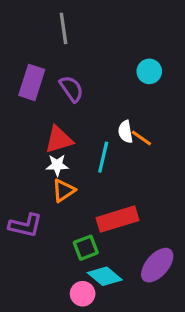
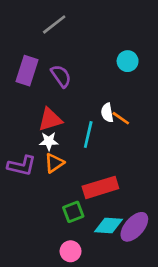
gray line: (64, 28) -> (54, 24), turned 60
purple L-shape: (25, 225) -> (22, 166), moved
cyan diamond: (105, 276) -> (109, 225), moved, turned -36

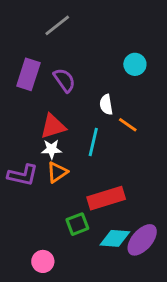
white semicircle: (107, 113) -> (106, 105), moved
pink circle: (71, 251) -> (43, 261), moved

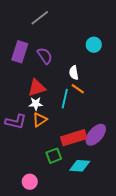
orange line: (128, 125) -> (78, 89), moved
purple ellipse: (142, 240) -> (96, 135), moved

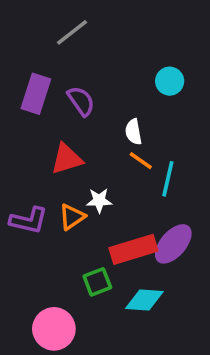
cyan line: (65, 99) -> (168, 179), moved
white star: (36, 104) -> (99, 200), moved
pink circle: (30, 182) -> (54, 329), size x1.5

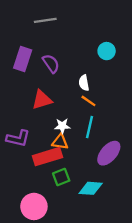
gray line: (72, 32) -> (45, 20), turned 30
cyan line: (168, 179) -> (90, 127), moved
orange triangle: (72, 217) -> (60, 142), moved, turned 42
red rectangle: (133, 249) -> (48, 157), moved

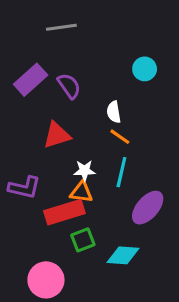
purple rectangle: (23, 59) -> (31, 80), turned 30

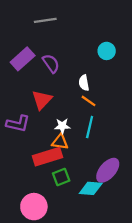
red triangle: (57, 135) -> (42, 100), turned -30
purple L-shape: (24, 188) -> (18, 124), moved
purple ellipse: (148, 208) -> (108, 170), moved

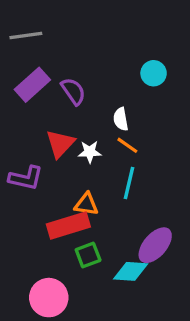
gray line: (45, 20) -> (26, 36), moved
white star: (62, 126) -> (90, 152), moved

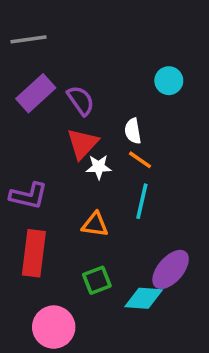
red triangle: (60, 144) -> (82, 144), moved
red rectangle: (68, 226) -> (34, 253), moved, turned -66

